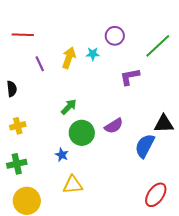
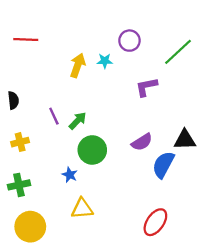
purple line: (40, 64) -> (54, 116), moved
purple semicircle: (114, 126) -> (142, 142), moved
red ellipse: (156, 195) -> (155, 222), moved

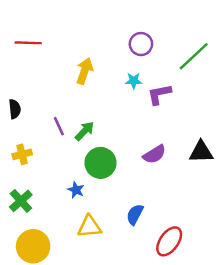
cyan star: (105, 61) -> (134, 81), moved
blue semicircle: (163, 165) -> (135, 214), moved, size x0.7
green cross: (19, 185) -> (21, 201), turned -30

